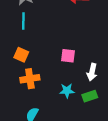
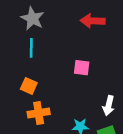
pink square: (68, 56) -> (82, 68), moved

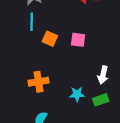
orange square: (29, 86) -> (50, 39), moved

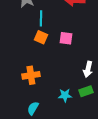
cyan line: (32, 22) -> (41, 18), moved
cyan star: (77, 94) -> (65, 95), moved

